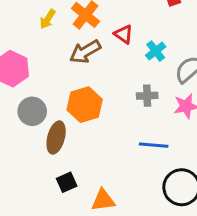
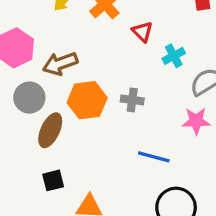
brown arrow: (85, 52) -> (60, 64), moved
gray cross: (147, 96) -> (132, 100), moved

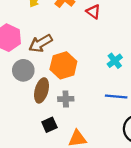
cyan cross: (174, 56) -> (115, 61), moved
gray cross: (132, 100) -> (66, 99), moved

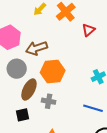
red triangle: (93, 12) -> (88, 30), turned 32
black square: (49, 125) -> (23, 115), moved

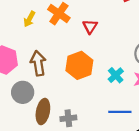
brown arrow: (37, 48) -> (38, 63), turned 115
orange hexagon: (53, 72) -> (79, 65), moved

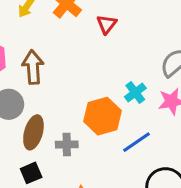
orange hexagon: (79, 65) -> (102, 116), moved
blue line: (120, 112) -> (137, 142), turned -40

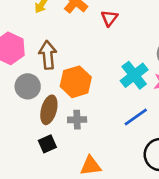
cyan cross: (135, 93) -> (134, 75), size x1.5
orange hexagon: (102, 116) -> (76, 82), moved

